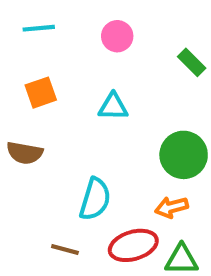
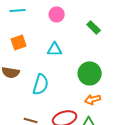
cyan semicircle: (95, 199) -> (41, 84), moved
orange arrow: (172, 207) -> (93, 99), moved

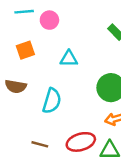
pink circle: (57, 14) -> (49, 20), moved

